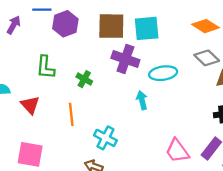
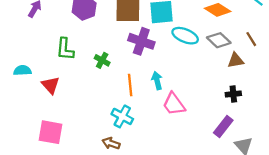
cyan ellipse: (163, 73) -> (185, 36), moved, turned 30
orange line: (71, 114) -> (130, 85), moved
pink trapezoid: (177, 151) -> (174, 104), moved

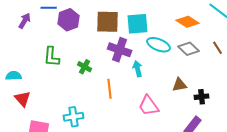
brown triangle: (236, 60) -> (180, 85), moved
cyan arrow: (157, 81) -> (138, 69), moved
red triangle: (50, 85) -> (23, 99), moved
cyan cross: (122, 116) -> (74, 117), moved, turned -36

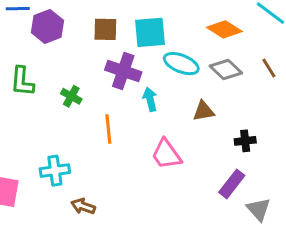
brown square: (108, 22) -> (105, 29), size x0.7
brown triangle: (180, 85) -> (204, 111), moved

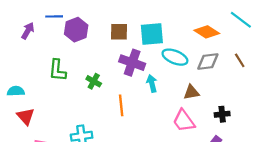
gray diamond: (226, 70) -> (208, 61), turned -50
pink trapezoid: (166, 154) -> (184, 121), moved

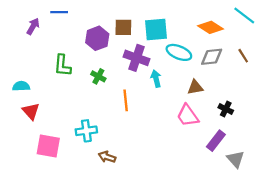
purple hexagon: (76, 30) -> (97, 38), moved
black cross: (222, 114) -> (226, 109), turned 32

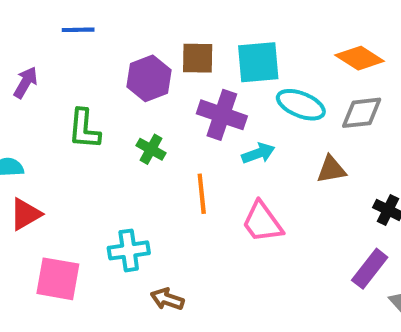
purple arrow: (33, 26) -> (25, 82), moved
cyan arrow: (156, 79) -> (258, 153), turned 84
red triangle: (31, 111) -> (25, 214), turned 42
pink trapezoid: (188, 116) -> (262, 222), moved

